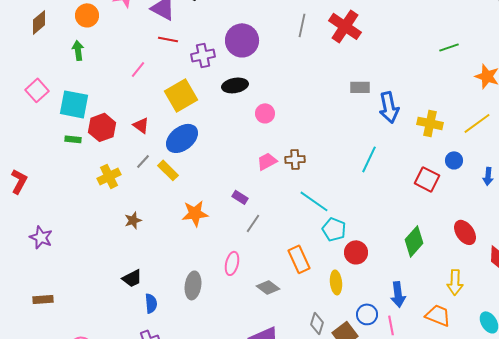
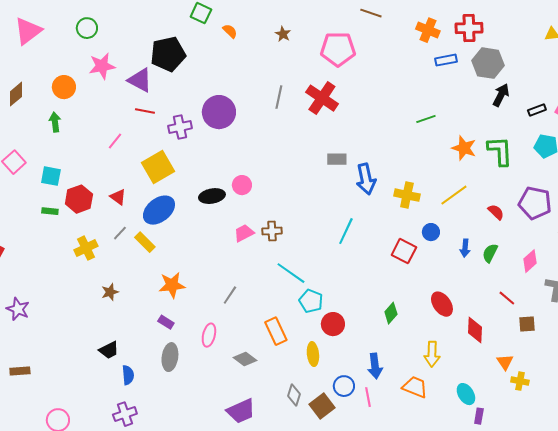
black ellipse: (235, 85) -> (212, 196), moved
cyan square: (74, 104) -> (51, 176), size x0.7
purple rectangle: (240, 197) -> (166, 322), moved
green diamond: (414, 241) -> (391, 313), size x0.7

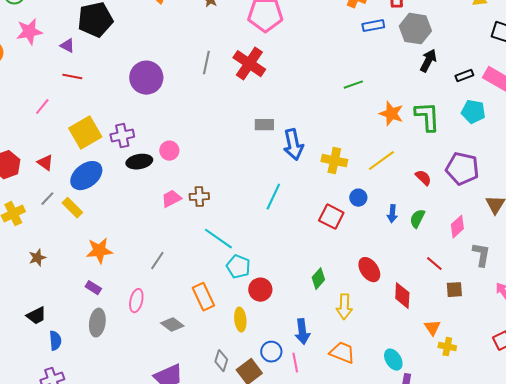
purple triangle: (140, 80) -> (67, 46), size x0.6
purple cross: (180, 127) -> (122, 136), moved
yellow arrow: (432, 354) -> (344, 307), moved

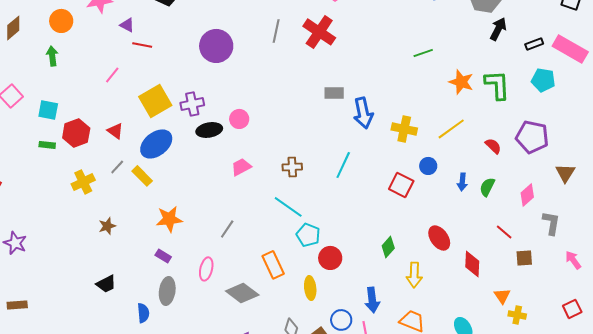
purple triangle: (67, 46) -> (127, 25), moved
brown cross: (199, 197) -> (292, 167), moved
gray diamond: (172, 325) -> (242, 293), size x1.4
blue semicircle: (55, 341) -> (143, 313), moved

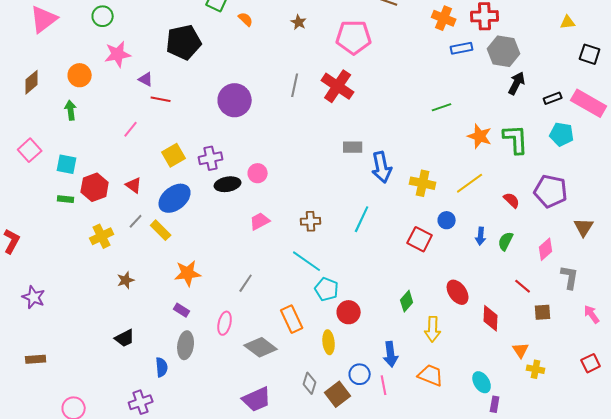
yellow square: (155, 101) -> (174, 155), size x0.7

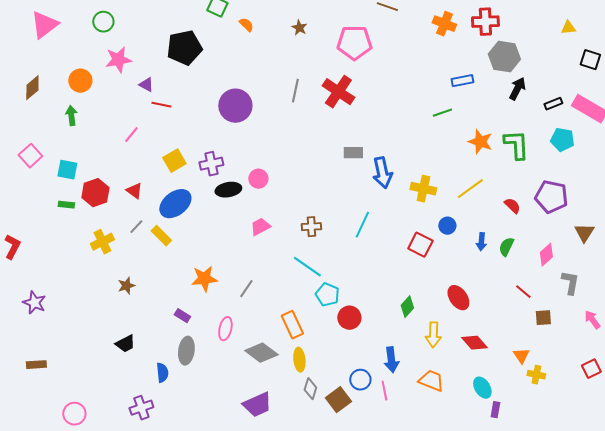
blue rectangle: (462, 48) -> (462, 81), moved
orange star: (188, 273) -> (204, 279), moved
red diamond: (491, 318) -> (474, 343), moved, turned -44
yellow ellipse: (329, 342) -> (299, 360), moved

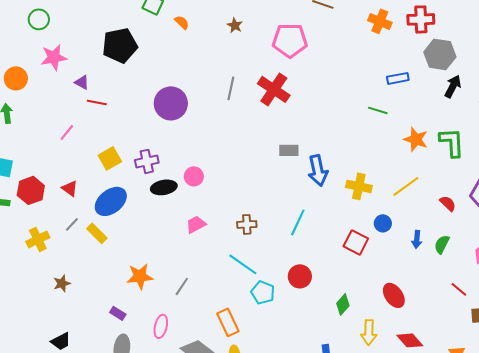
green line: (442, 113) -> (378, 110), turned 36
red circle: (349, 318) -> (300, 276), moved

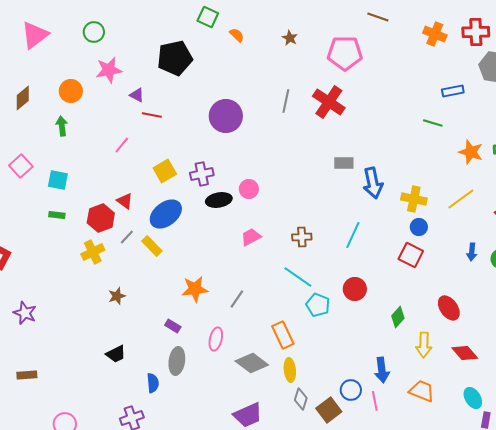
red hexagon: (31, 190) -> (101, 218), moved
blue circle: (383, 223) -> (419, 227), moved

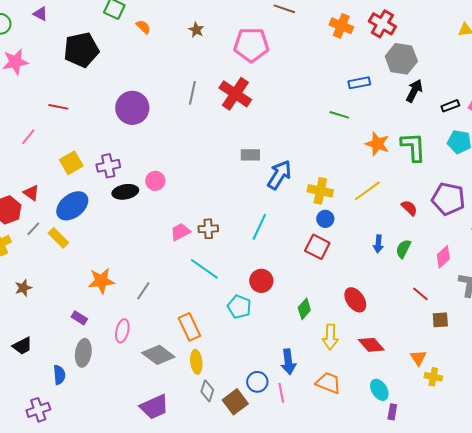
red cross: (476, 32) -> (382, 24), turned 32
purple triangle: (137, 95) -> (40, 14), moved
blue arrow: (373, 183) -> (279, 175), turned -136
pink trapezoid: (251, 237) -> (180, 232), moved
cyan pentagon: (318, 305) -> (239, 307), moved

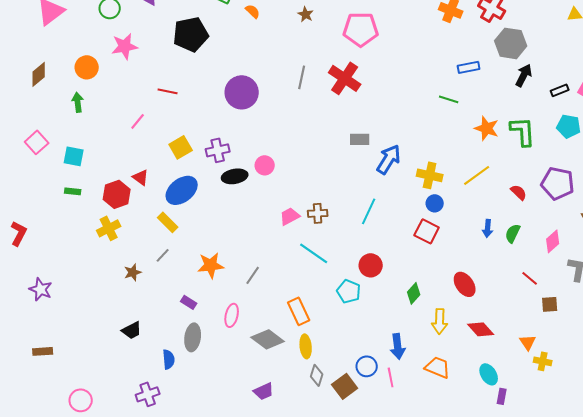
gray line: (33, 229) -> (163, 255), moved
purple trapezoid: (154, 407) -> (264, 391), size x0.7

